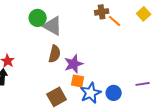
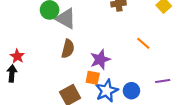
orange line: (115, 21) -> (143, 43), moved
purple star: (74, 64) -> (100, 59), moved

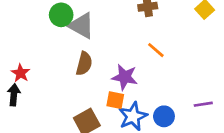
orange line: (143, 43) -> (156, 50), moved
purple star: (100, 59) -> (125, 77), turned 30

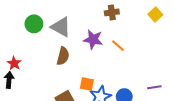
green circle: (61, 15) -> (34, 24), moved
purple star: (125, 77) -> (93, 39), moved

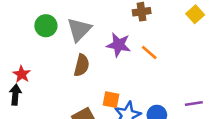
gray triangle: (61, 27) -> (79, 30), turned 45

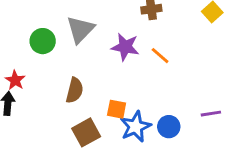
green circle: (46, 26) -> (43, 41), moved
brown semicircle: (82, 65) -> (75, 90), moved

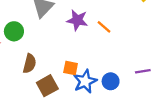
green circle: (43, 41) -> (14, 31), moved
brown semicircle: (75, 90) -> (30, 64), moved

